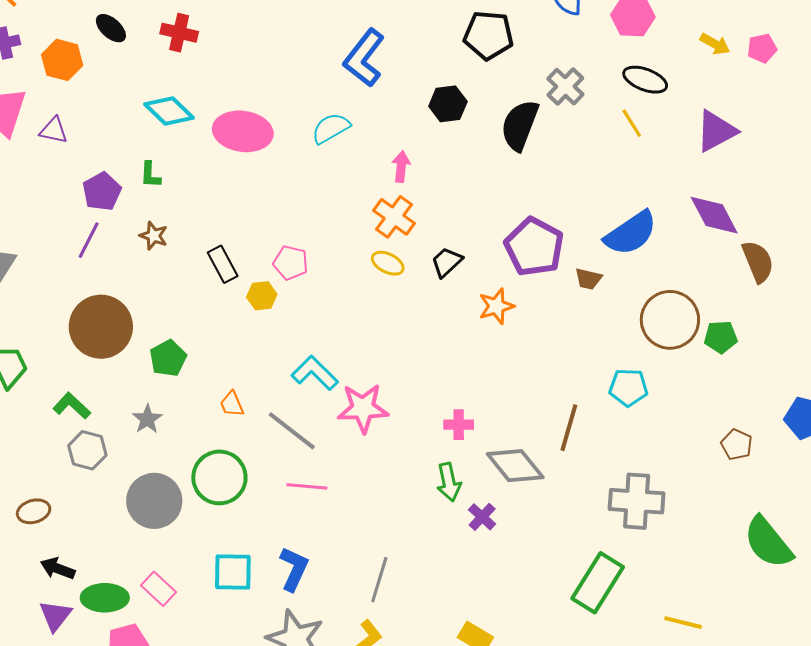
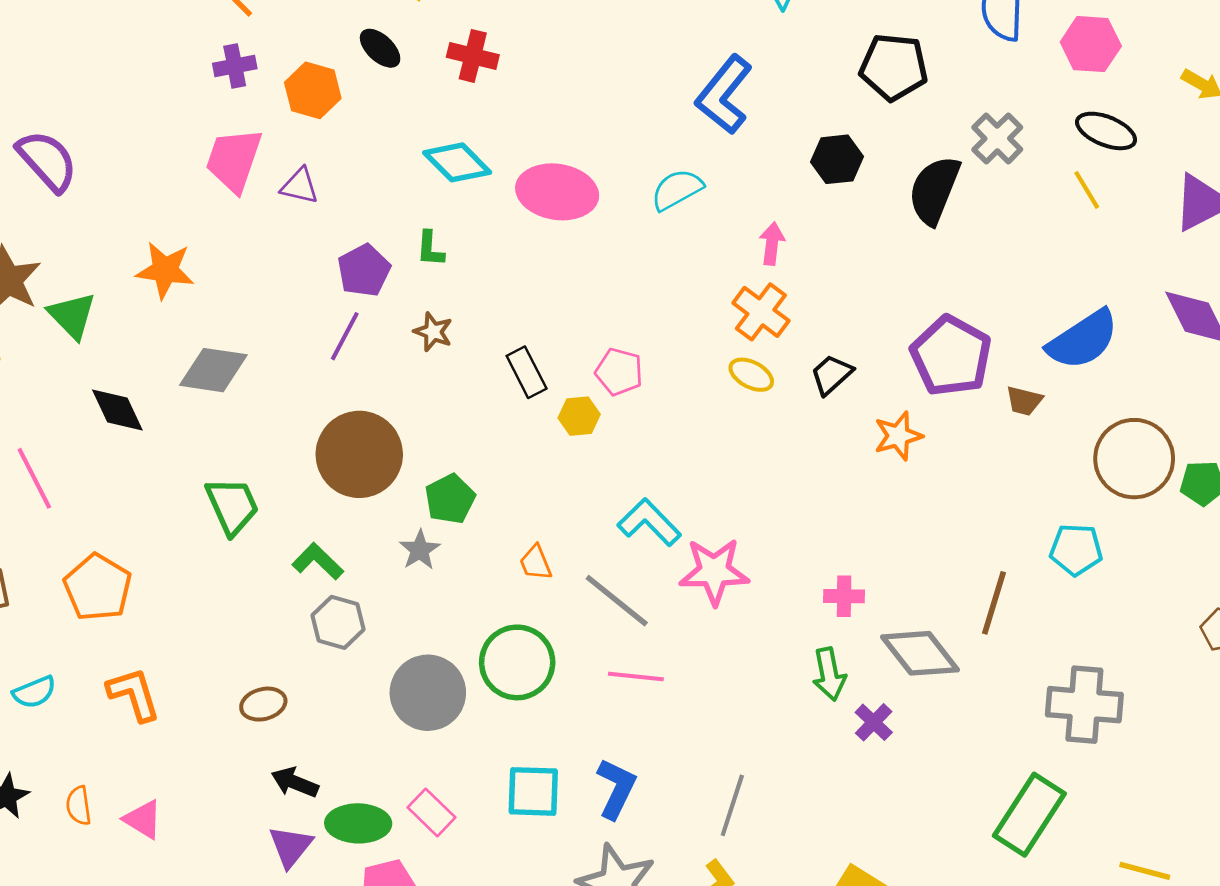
gray star: (147, 419) -> (420, 550), moved

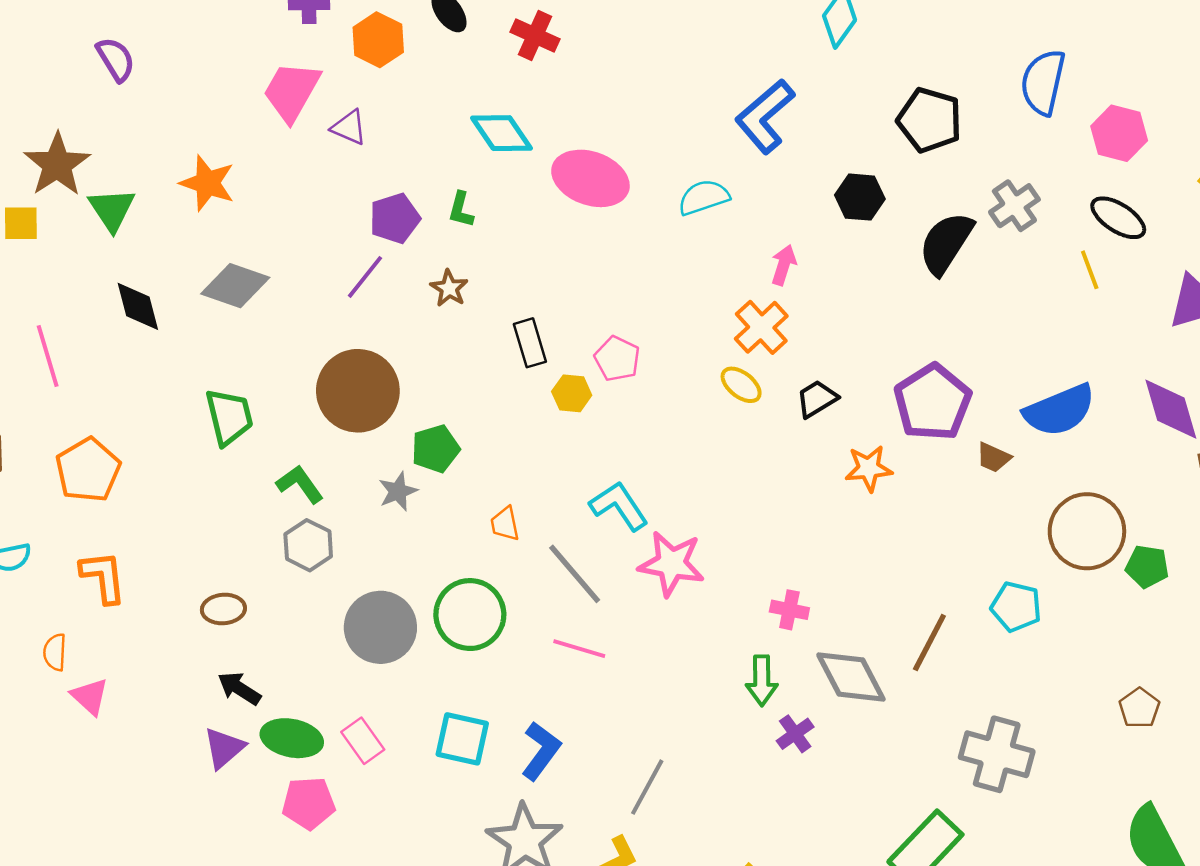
purple semicircle: (47, 161) -> (116, 59), size x0.7
orange semicircle: (79, 806) -> (55, 652), moved

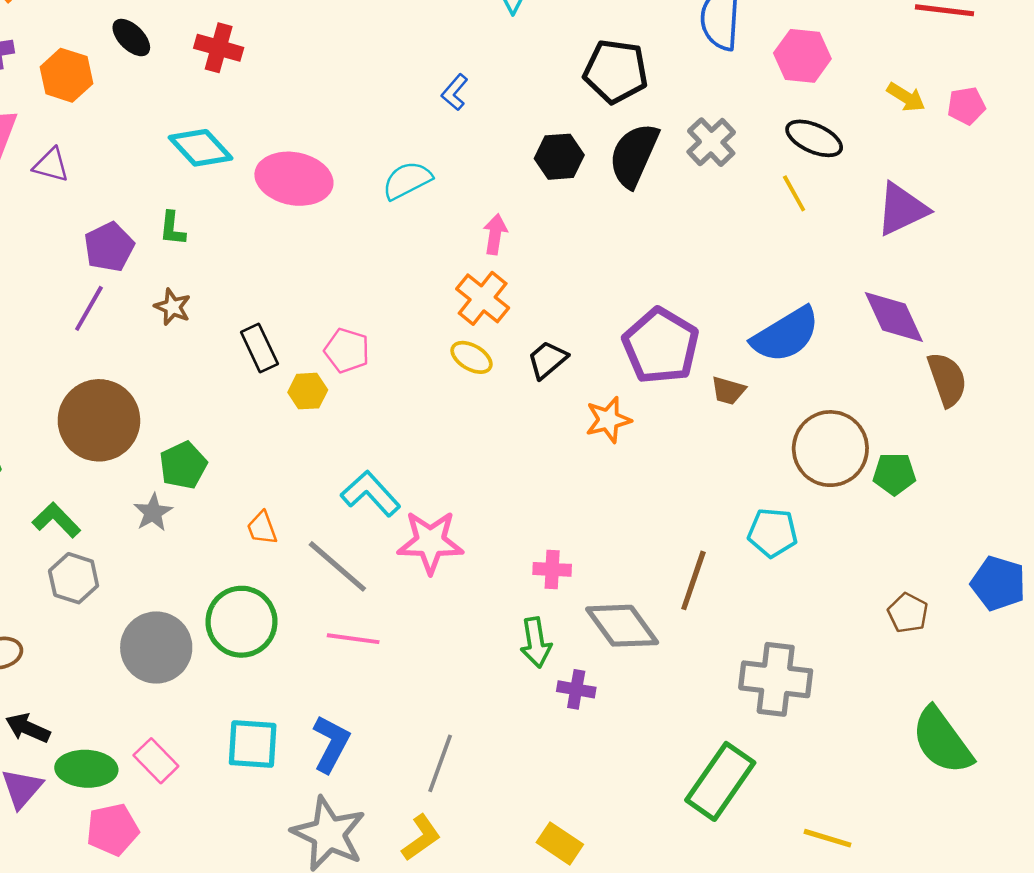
blue L-shape: (765, 116) -> (455, 92), size x0.5
black semicircle: (946, 243) -> (634, 155), moved
purple cross: (795, 734) -> (576, 689), turned -36

